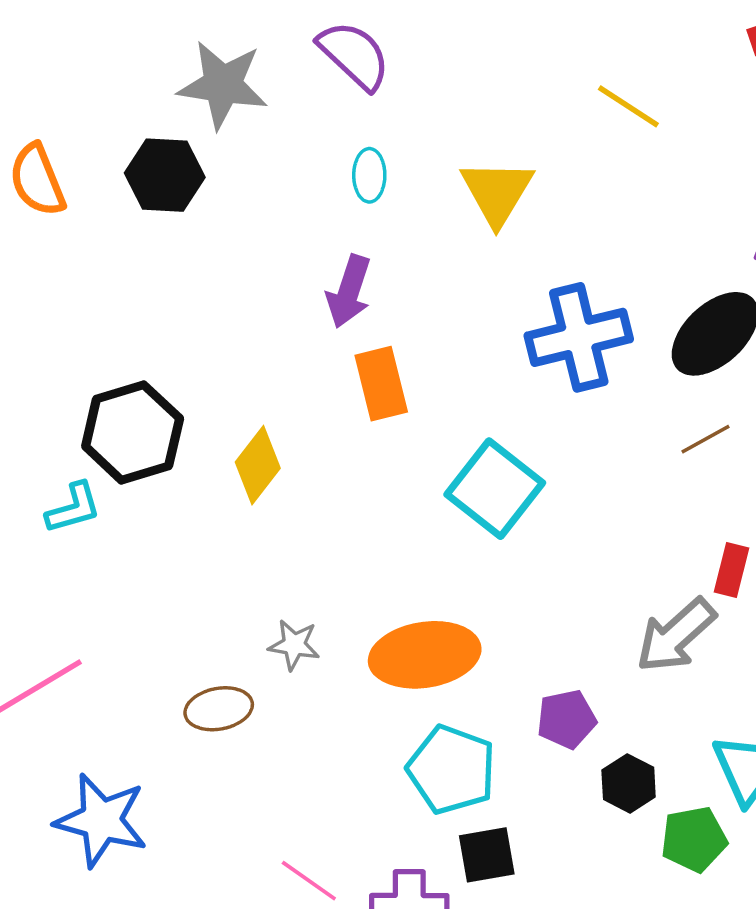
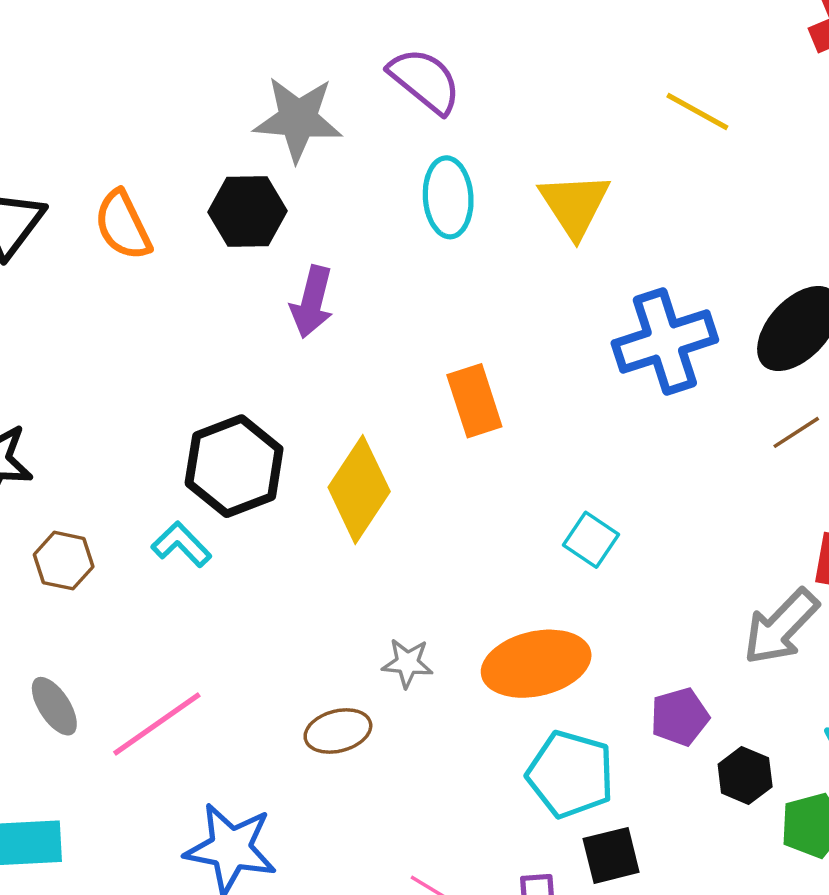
cyan ellipse: (369, 175) -> (448, 197), size x1.5
purple arrow: (349, 291) -> (312, 302), moved
yellow diamond: (258, 465) -> (359, 489), size x1.4
cyan square: (495, 489) -> (591, 540), moved, size x0.6
cyan L-shape: (73, 508) -> (181, 544), turned -114

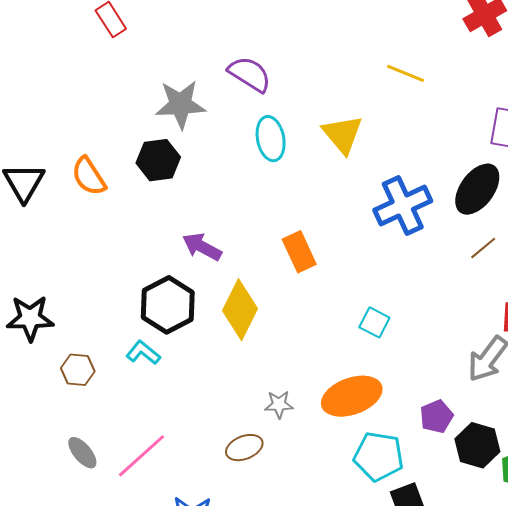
purple arrow: (312, 302) -> (202, 247), moved, turned 111
black hexagon: (745, 775) -> (477, 445), size x1.4

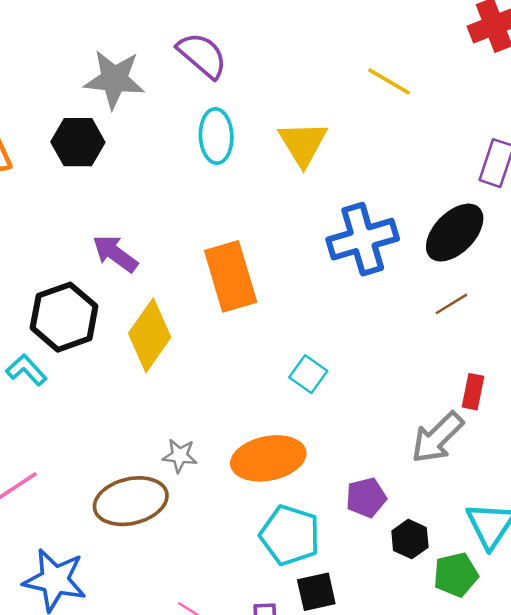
orange rectangle: (299, 252) -> (231, 276), size x1.4
black hexagon: (477, 445) -> (410, 539), size x0.7
brown ellipse: (244, 448) -> (131, 501), size x1.6

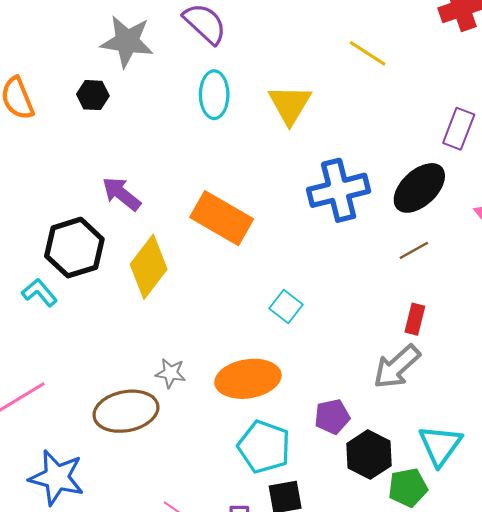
black hexagon: (78, 142) -> (93, 95), size x0.7
orange rectangle: (231, 276) -> (222, 218), turned -46
red rectangle: (473, 392) -> (415, 319), moved
black hexagon: (410, 539) -> (369, 455), size x1.4

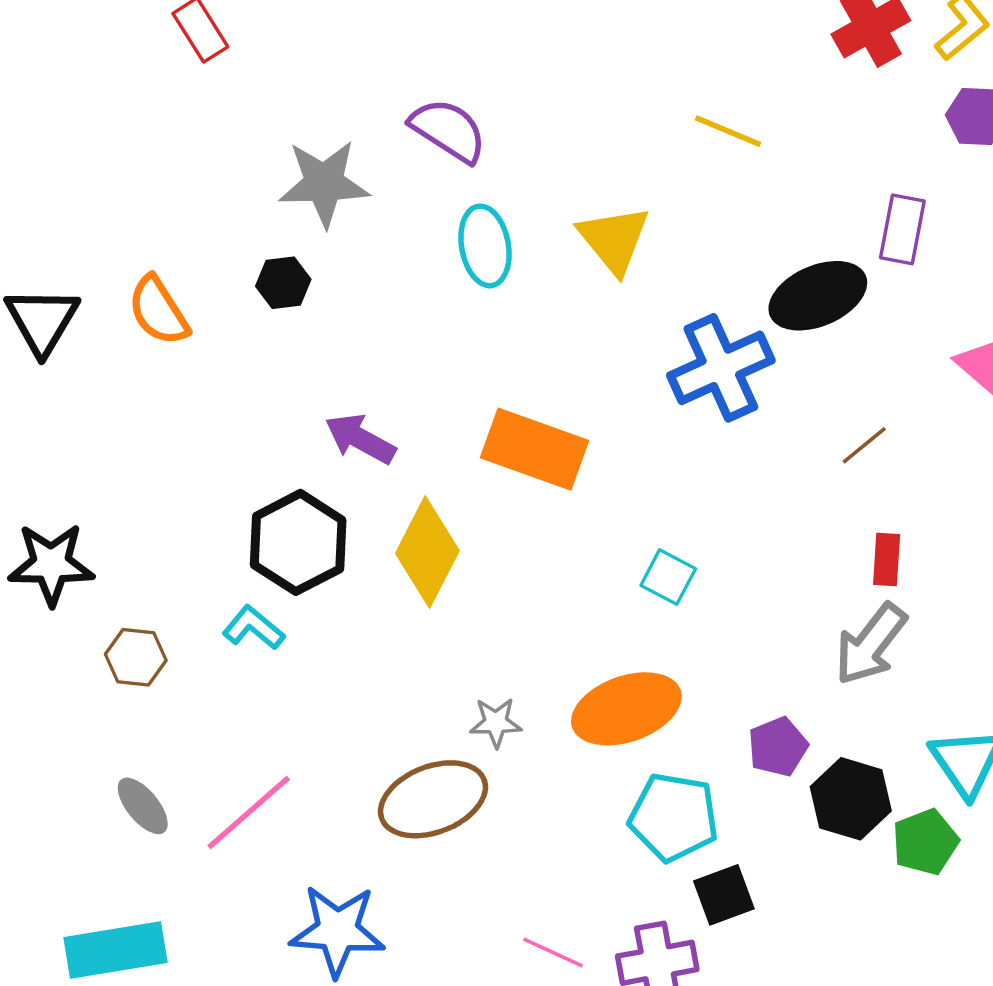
black ellipse: (419, 188) -> (818, 296), moved, turned 30

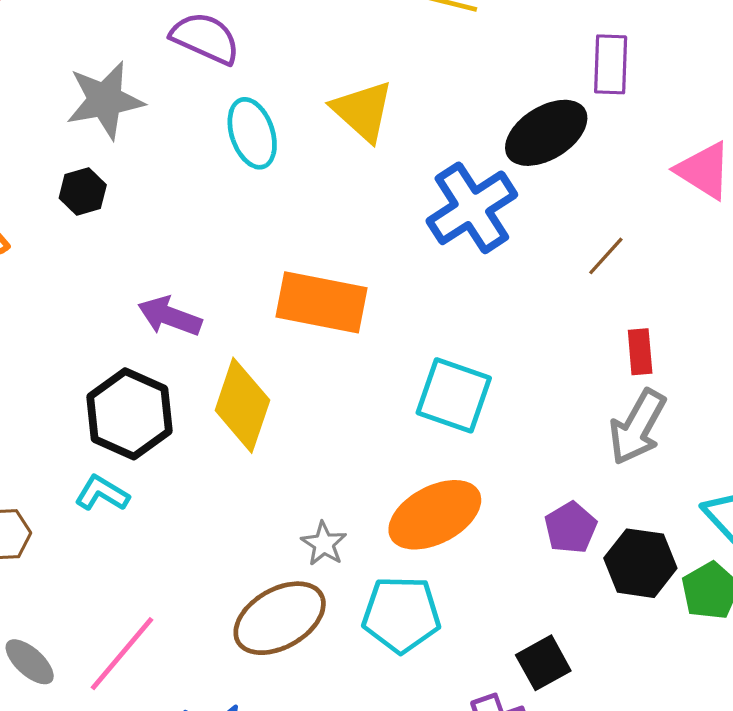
cyan square: (668, 577) -> (454, 395), size x1.6
gray star: (496, 723) -> (324, 544), turned -30
cyan pentagon: (674, 817) -> (401, 614), moved

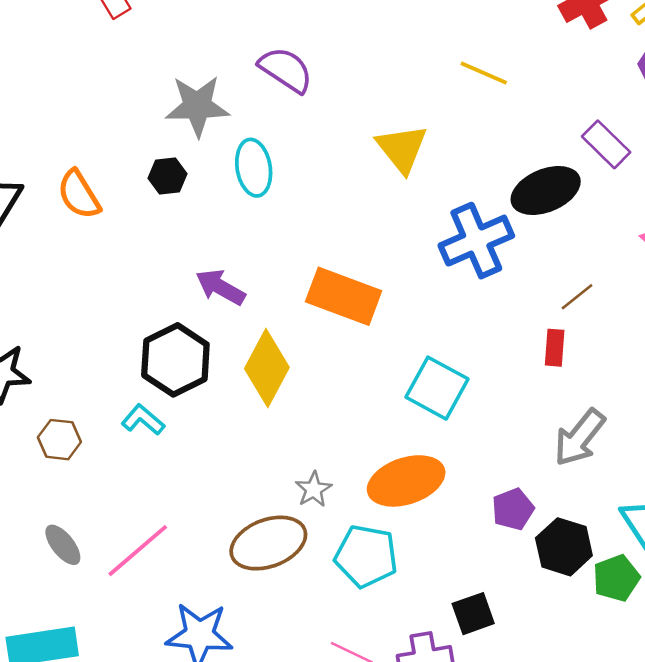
purple rectangle: (611, 64) -> (606, 144), turned -57
cyan ellipse: (252, 133) -> (254, 168), moved
red rectangle: (640, 352) -> (555, 348), moved

